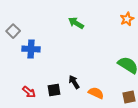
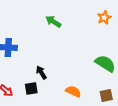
black arrow: (74, 82) -> (41, 73), moved

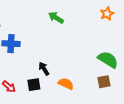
orange semicircle: (73, 92) -> (66, 84), moved
brown square: (106, 96) -> (104, 82), moved

